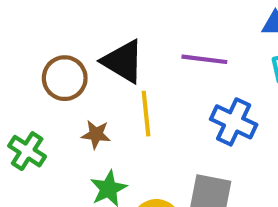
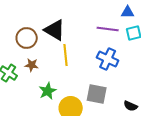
purple line: (204, 59) -> (108, 29), moved
brown star: (96, 134) -> (32, 65), moved

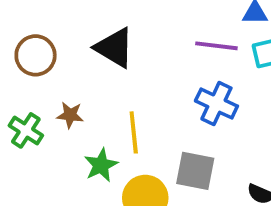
brown circle: (27, 38) -> (36, 55), moved
yellow line: (66, 55) -> (134, 132), moved

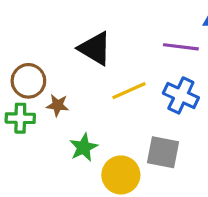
brown circle: (36, 55) -> (28, 81), moved
green cross: (26, 130) -> (20, 118), turned -32
yellow line: (134, 132) -> (129, 91), moved, turned 72

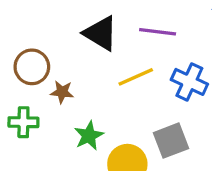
purple line: (181, 47) -> (158, 32), moved
green cross: (20, 118) -> (23, 122), moved
gray square: (163, 152) -> (171, 141), turned -32

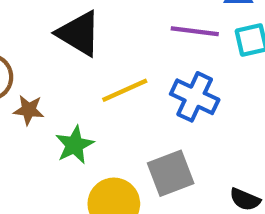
purple line: (158, 32) -> (195, 31), moved
green star: (89, 136) -> (75, 145), moved

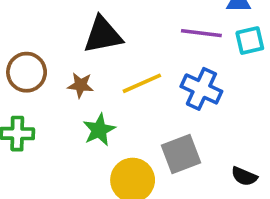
black triangle: (79, 33) -> (103, 35), turned -42
brown star: (29, 110) -> (80, 85), moved

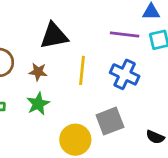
yellow line: (142, 83) -> (82, 70), turned -60
green star: (99, 130) -> (38, 104), moved

